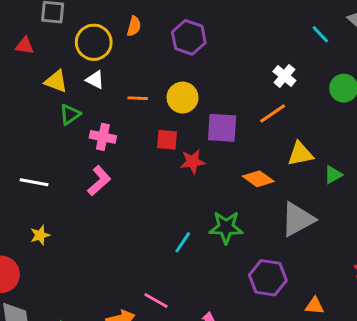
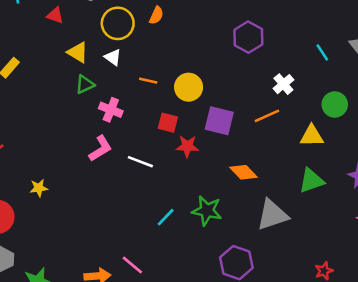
purple hexagon: (189, 37) -> (248, 37), moved
yellow triangle: (300, 154) -> (312, 136), moved
green triangle: (333, 175) -> (311, 181), size x1.5
white line: (34, 182) -> (140, 162), moved

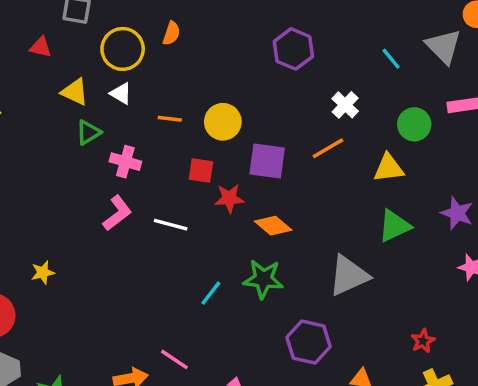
orange diamond: (244, 172) -> (273, 226), moved

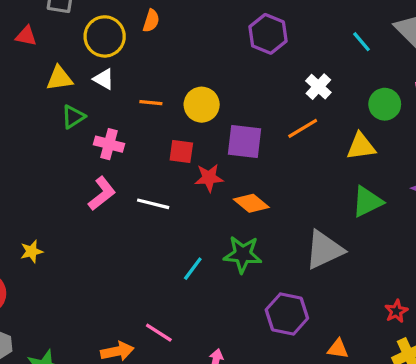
yellow triangle: (75, 92) -> (60, 78), turned -32

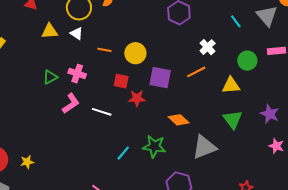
green triangle: (73, 117) -> (50, 77), moved
green triangle: (367, 202) -> (233, 119), turned -45
orange diamond: (251, 203) -> (179, 120), moved
yellow star: (32, 251) -> (27, 162), moved

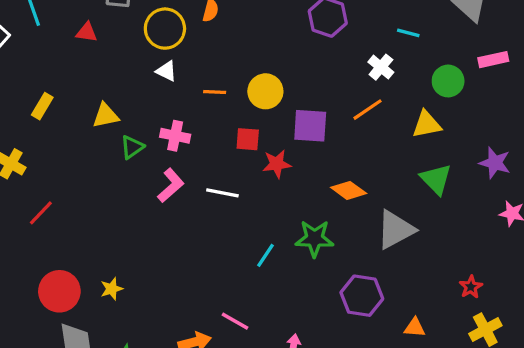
cyan line: (236, 21) -> (408, 33), moved, turned -32
yellow triangle: (50, 31) -> (106, 116), moved

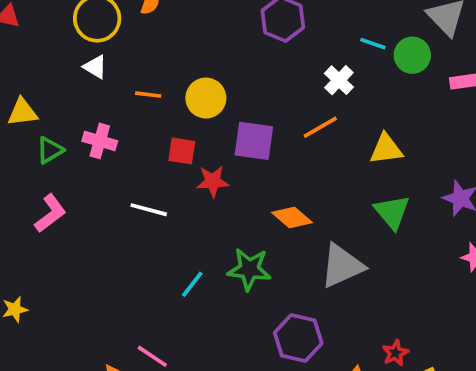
green circle: (448, 81) -> (412, 55), moved
pink L-shape: (171, 185) -> (50, 213), moved
red star: (471, 287) -> (395, 353), moved

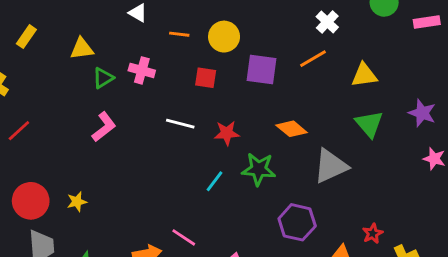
red star: (213, 181) -> (227, 133), moved

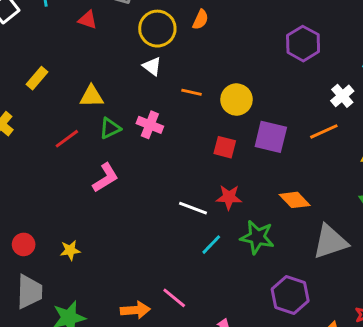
red square: (206, 78) -> (225, 147), moved
white line: (180, 124) -> (193, 208), moved
red line: (19, 131) -> (67, 139), moved
red circle: (31, 201) -> (24, 244), size x0.6

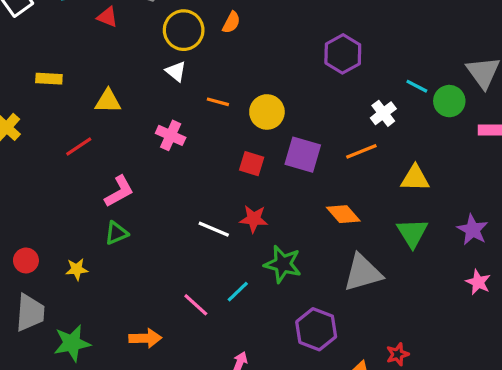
yellow rectangle: (37, 78) -> (49, 79), turned 50
green triangle: (110, 128) -> (116, 233), moved
orange diamond: (295, 200) -> (343, 214), moved
cyan line: (211, 245) -> (238, 292), moved
pink line: (174, 298) -> (196, 305), moved

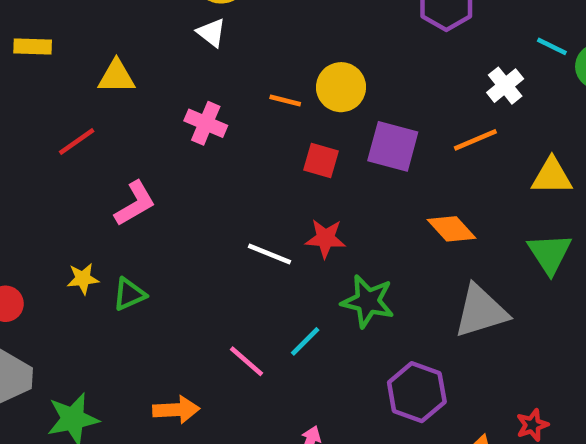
orange line: (218, 102) -> (285, 101), moved
green triangle: (116, 233) -> (129, 294), moved
yellow star: (77, 269) -> (83, 279), moved

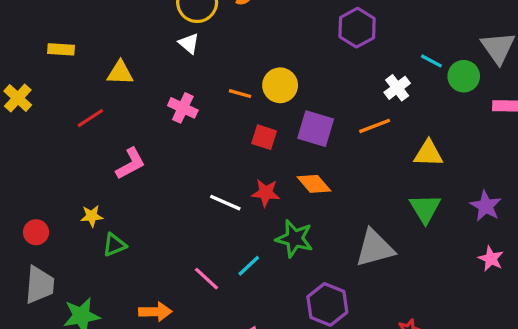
orange diamond: (452, 229) -> (314, 184), moved
green triangle: (129, 294) -> (114, 245), moved

